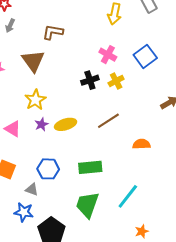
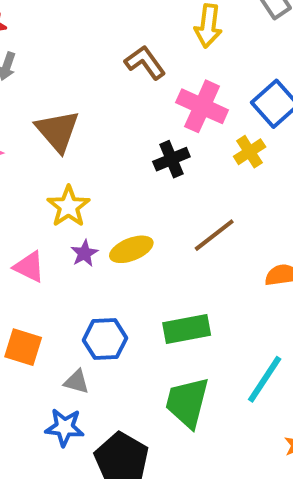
brown L-shape: (53, 32) -> (145, 62), moved, turned 50
pink cross: (108, 55) -> (202, 106), size x1.4
yellow cross: (116, 81) -> (250, 152), moved

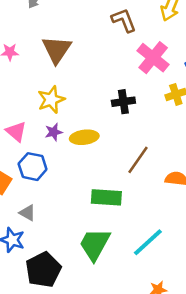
black cross: (171, 159) -> (123, 102), moved
brown line: (214, 235) -> (138, 160), moved, turned -32
blue hexagon: (105, 339) -> (33, 167), moved

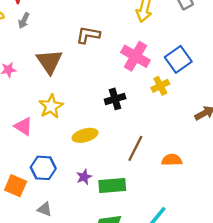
brown L-shape: (124, 20) -> (88, 35), moved, turned -50
pink triangle: (16, 132) -> (23, 126), moved
purple star: (54, 132) -> (84, 177), moved

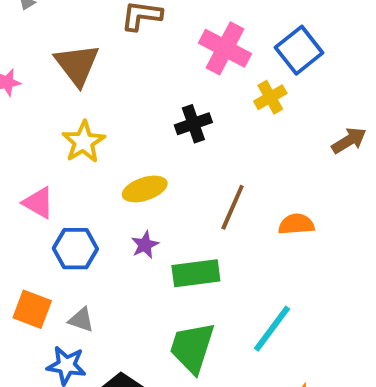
pink triangle: (23, 126) -> (38, 203), moved
purple star: (84, 177) -> (145, 245), moved
orange square: (16, 186) -> (32, 309), moved

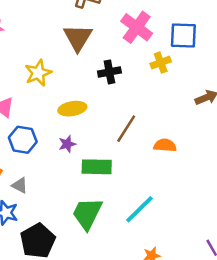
blue square: (299, 50) -> (183, 36), turned 32
brown triangle: (77, 65) -> (78, 38), moved

